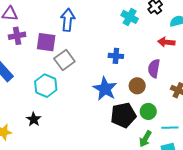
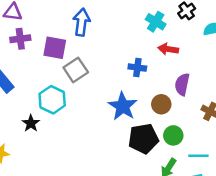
red arrow: (166, 42) -> (168, 49), moved
black star: (34, 119) -> (31, 123), moved

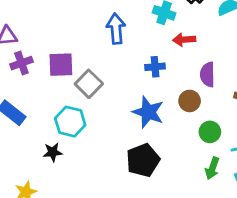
blue arrow: (81, 22) -> (116, 29), moved
black star: (31, 123) -> (53, 152), turned -30
black pentagon: (143, 139) -> (143, 160), moved

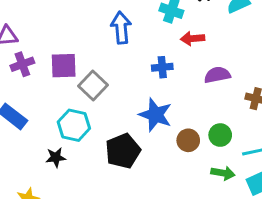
purple semicircle: (207, 75) -> (217, 75), turned 80
brown circle: (190, 101) -> (188, 140), moved
black pentagon: (143, 160) -> (123, 151), moved
green arrow: (212, 168) -> (223, 173), turned -100

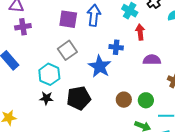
red arrow: (193, 39) -> (140, 32), turned 77
purple square: (64, 66) -> (68, 19), moved
blue star: (155, 115) -> (100, 66), moved
black star: (56, 157) -> (46, 98), moved

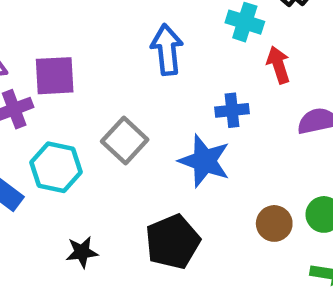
purple square: (68, 19) -> (55, 76), moved
cyan hexagon: (49, 74) -> (56, 167), moved
black star: (46, 98) -> (82, 252), moved

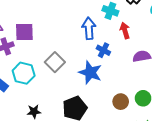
blue arrow: (167, 50) -> (89, 28), moved
blue cross: (232, 110) -> (103, 50), turned 32

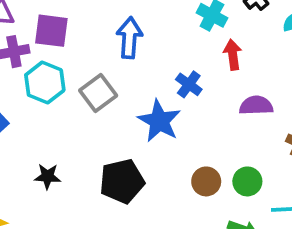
blue arrow: (89, 28) -> (129, 38), moved
cyan hexagon: (24, 73) -> (45, 83), moved

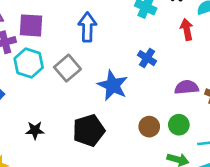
red arrow: (233, 55) -> (187, 30), moved
blue cross: (189, 84) -> (147, 58), moved
purple semicircle: (256, 105) -> (187, 87), moved

